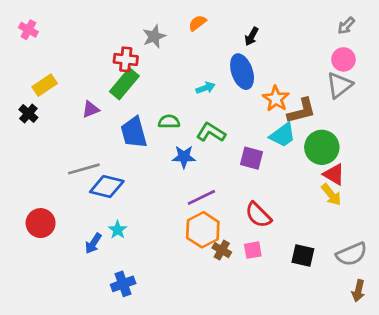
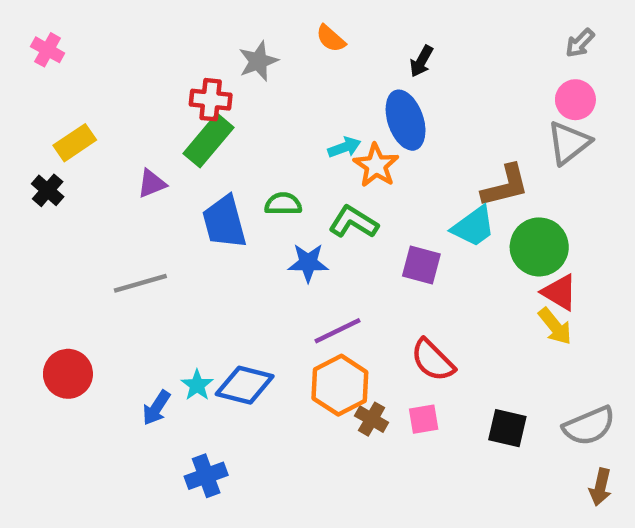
orange semicircle: (197, 23) -> (331, 39), turned -102
orange star: (276, 99) -> (376, 165), moved
blue diamond: (107, 187) -> (245, 385), moved

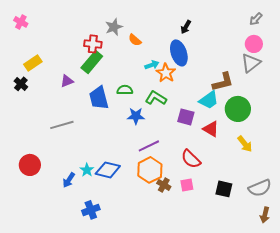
orange semicircle: (331, 39) -> (135, 40), moved
red triangle: (560, 292) -> (211, 129), moved

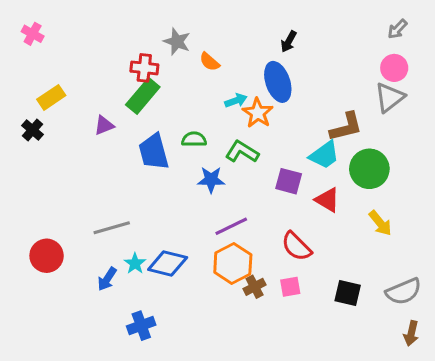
gray star: (114, 27) -> (177, 42), turned -30
gray line: (62, 125) -> (112, 228), moved
brown cross: (164, 185) -> (255, 287), turned 32

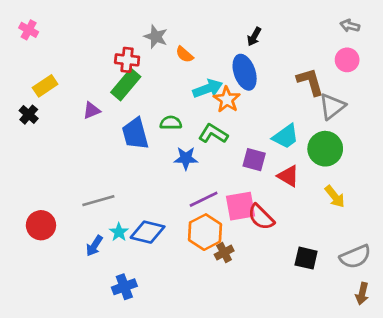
gray arrow: (397, 29) -> (350, 26), turned 60
gray triangle: (390, 97) -> (332, 106), moved
cyan arrow: (236, 101) -> (208, 89), size x1.5
brown L-shape: (346, 127) -> (310, 82), moved, turned -92
pink square: (290, 287) -> (240, 206), moved, size x1.6

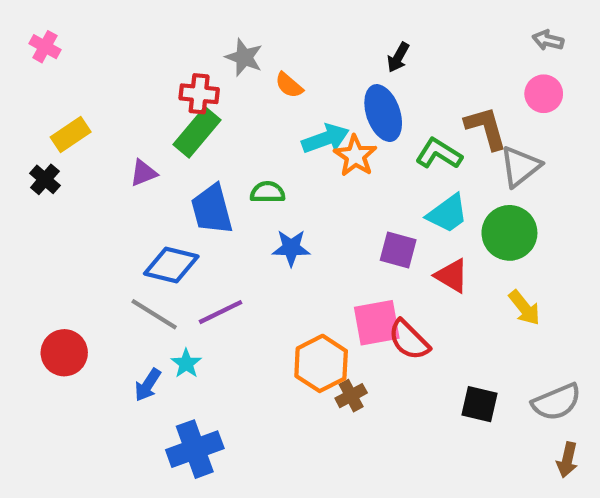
green L-shape: (213, 134) -> (439, 154), moved
purple line: (204, 199) -> (220, 312), moved
gray line: (98, 201) -> (154, 314), turned 48
blue diamond: (148, 232) -> (171, 265), moved
blue cross: (124, 287) -> (195, 449), size x1.4

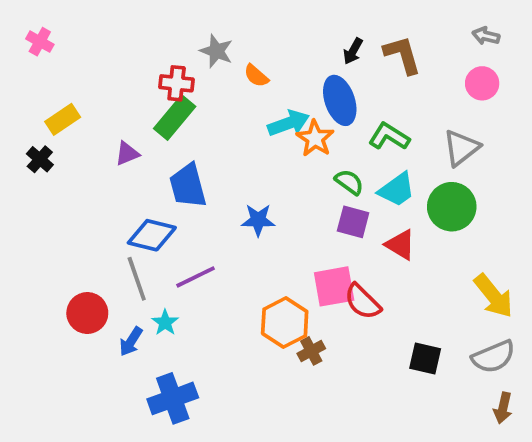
brown L-shape: (486, 128) -> (402, 55), moved
green semicircle: (268, 192) -> (349, 182), moved, turned 36
yellow arrow: (524, 308) -> (493, 296), moved, size x1.4
gray line: (154, 314) -> (137, 279), turned 39
red circle: (64, 353) -> (87, 313), moved

